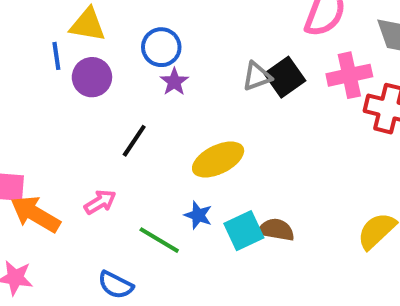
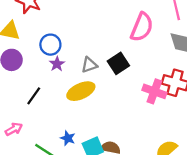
pink cross: (349, 75) -> (154, 91), moved, turned 30
gray triangle: (257, 76) -> (89, 65), moved
yellow ellipse: (218, 160) -> (81, 91), moved

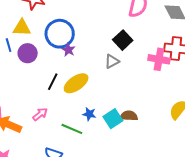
blue circle: (50, 45) -> (60, 34), size x1.5
gray triangle: (89, 65) -> (112, 61), moved
yellow ellipse: (81, 91) -> (76, 83), moved

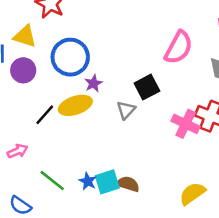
purple star: (68, 50) -> (93, 83), moved
gray triangle: (112, 61) -> (126, 110), turned -35
yellow ellipse: (76, 83) -> (75, 105), moved
blue star: (89, 114) -> (88, 181), moved

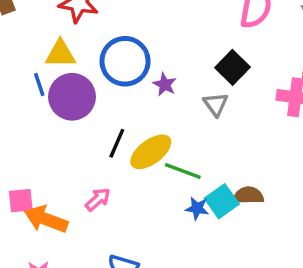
purple circle: (23, 70) -> (72, 97), size x1.4
yellow ellipse: (75, 105) -> (151, 152), moved
green line: (52, 181) -> (183, 171), moved

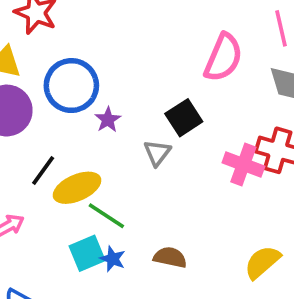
cyan square: (222, 201) -> (87, 253), moved

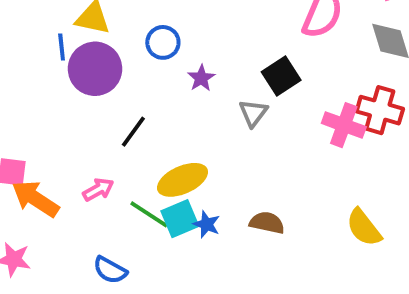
blue circle: (71, 86) -> (163, 42), size x0.6
yellow ellipse: (77, 188) -> (182, 180), moved
green line: (106, 216) -> (149, 214), moved
yellow semicircle: (262, 262) -> (364, 228), turned -87

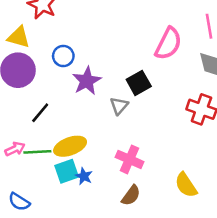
purple star: (201, 78) -> (87, 81), size x1.6
pink cross: (344, 125) -> (130, 159), moved
green line: (149, 214) -> (37, 152), moved, turned -40
brown semicircle: (267, 223) -> (131, 195), moved, turned 110

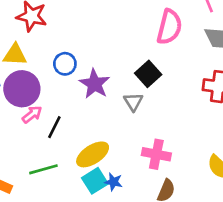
pink arrow: (15, 149) -> (32, 114), moved
green line: (37, 152) -> (43, 169), moved

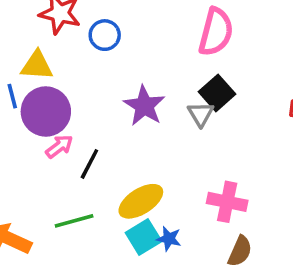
pink semicircle: (169, 27) -> (216, 32), moved
blue circle: (65, 64) -> (105, 35), moved
gray triangle: (133, 102) -> (201, 114), moved

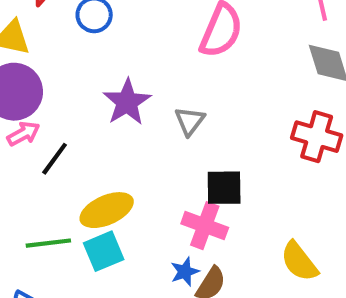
black square: (217, 93) -> (224, 188), moved, turned 32
green line: (74, 221) -> (48, 243), moved
blue star: (169, 239) -> (185, 272), moved, turned 30

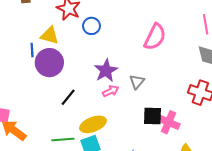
pink arrow: (23, 134) -> (111, 91), moved
pink cross: (205, 226) -> (168, 122), moved

